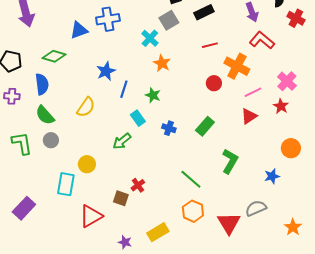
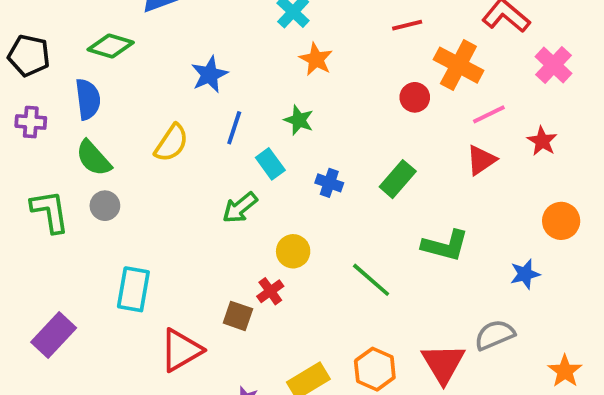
pink cross: (287, 81) -> (554, 65), moved
blue line: (124, 89) -> (234, 128), moved
green L-shape: (230, 161) -> (445, 246), turned 75
yellow circle: (87, 164) -> (293, 251), moved
orange hexagon: (193, 211) -> (375, 369), moved

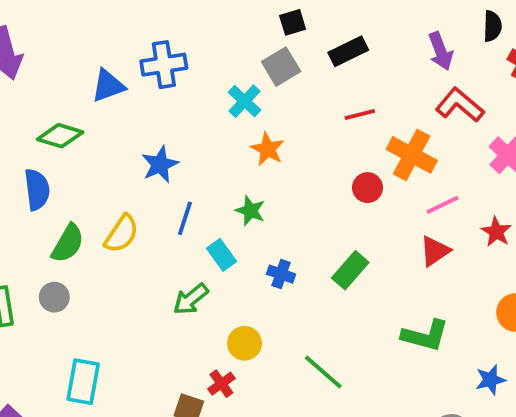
green semicircle: (94, 158) -> (68, 243), moved, turned -108
green L-shape: (445, 246) -> (425, 336), moved
blue star: (525, 274) -> (490, 380), moved

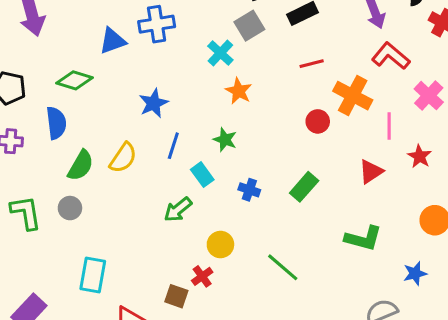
pink line: (442, 205) -> (389, 126), moved, turned -64

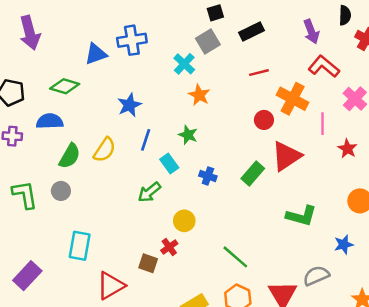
blue semicircle: (56, 123) -> (50, 121), turned -85
red triangle: (371, 172) -> (286, 156), moved, size x1.5
green line: (283, 267) -> (235, 257), moved

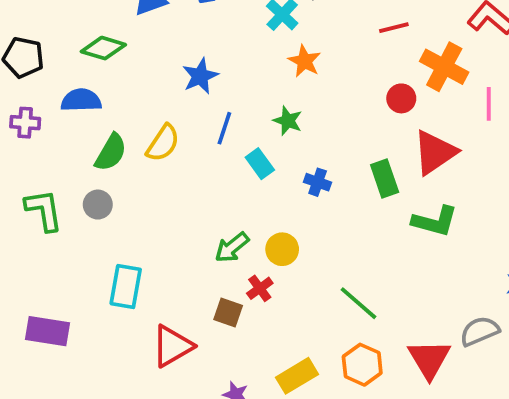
green rectangle: (253, 174) -> (385, 178), turned -60
green arrow: (149, 192) -> (232, 247), moved
green L-shape: (301, 216) -> (435, 221), moved
purple rectangle: (27, 276) -> (47, 331), turned 56

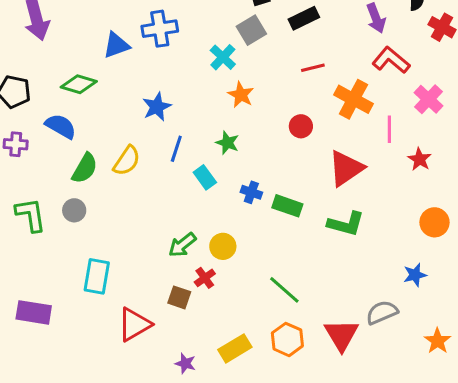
red circle: (401, 98) -> (301, 126), moved
blue semicircle: (81, 100) -> (61, 126), turned 32
green rectangle: (385, 178) -> (287, 206), moved, turned -52

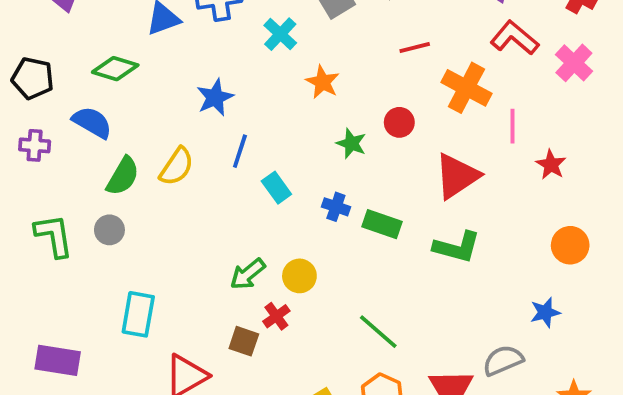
cyan cross: (223, 57) -> (280, 34), moved
pink cross: (428, 99) -> (574, 63), moved
green star: (227, 143) -> (351, 143), moved

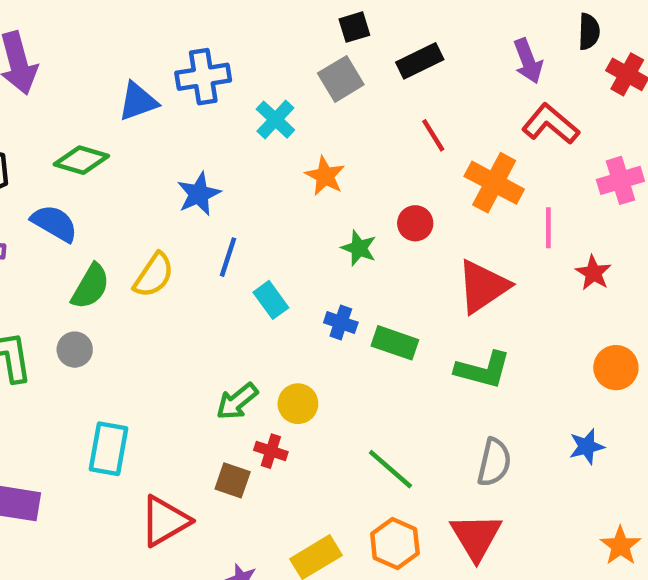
red line: (415, 48) -> (433, 135), turned 72
pink cross: (574, 63) -> (620, 180), moved, turned 30
red cross: (276, 316) -> (271, 451), turned -36
gray semicircle: (503, 360) -> (494, 462), moved, turned 126

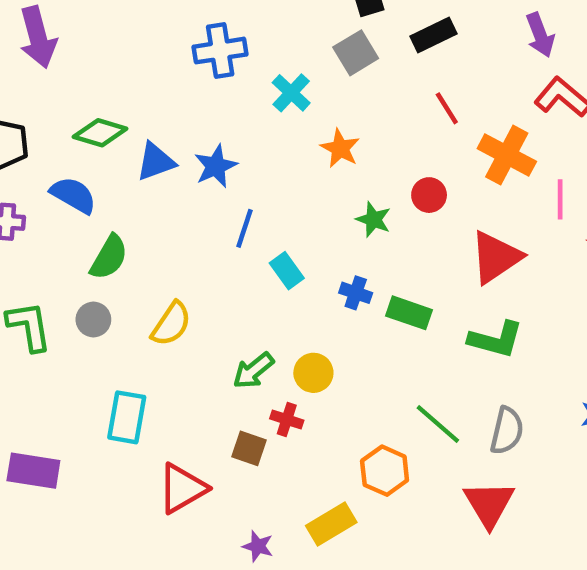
blue triangle: (138, 101) -> (156, 162), moved
yellow semicircle: (154, 275) -> (171, 324), moved
green line: (390, 469) -> (438, 424), moved
orange hexagon: (395, 544) -> (385, 471), moved

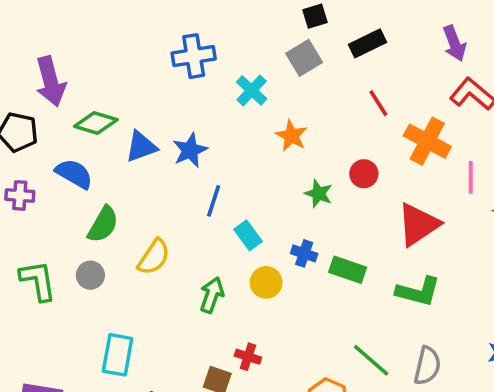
purple arrow: (38, 37) -> (51, 81), moved
yellow semicircle: (171, 324) -> (154, 257), moved
green arrow: (253, 371) -> (212, 295), moved, turned 148
yellow circle: (313, 373) -> (266, 282), moved

